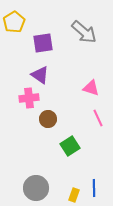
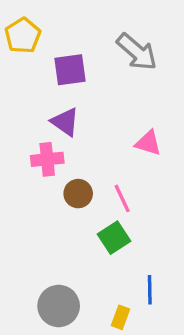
pink line: (98, 118) -> (122, 198), moved
blue line: (94, 188) -> (150, 290), moved

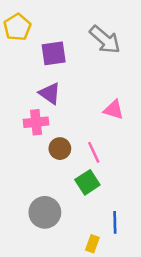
gray circle: (59, 306) -> (45, 212), moved

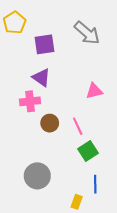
pink triangle: (114, 110) -> (94, 91), turned -30
green square: (87, 182) -> (88, 151), moved

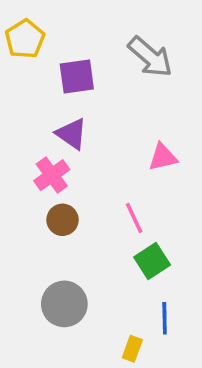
pink cross: (30, 101) -> (52, 175), turned -30
brown circle: (50, 123) -> (62, 220), moved

